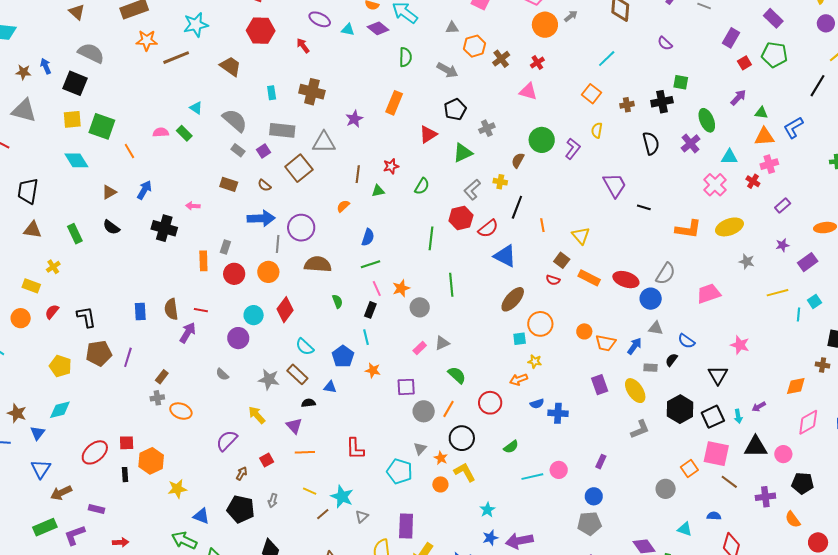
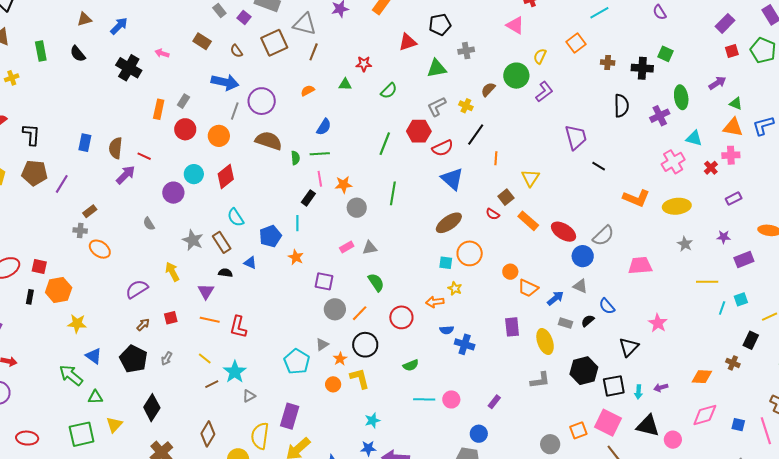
yellow semicircle: (597, 130) -> (540, 56), moved
purple square: (263, 151) -> (244, 17), turned -32
brown line: (358, 174) -> (314, 52), moved
green semicircle: (337, 301) -> (295, 158), moved
red L-shape: (355, 449) -> (238, 327), moved

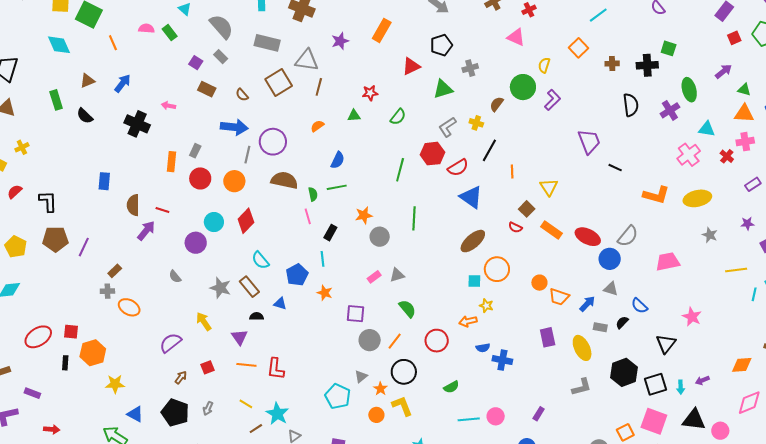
purple square: (244, 17) -> (196, 63), moved
green rectangle: (41, 51) -> (56, 100), moved
blue rectangle: (85, 143) -> (104, 181), moved
pink line: (320, 179) -> (308, 216), moved

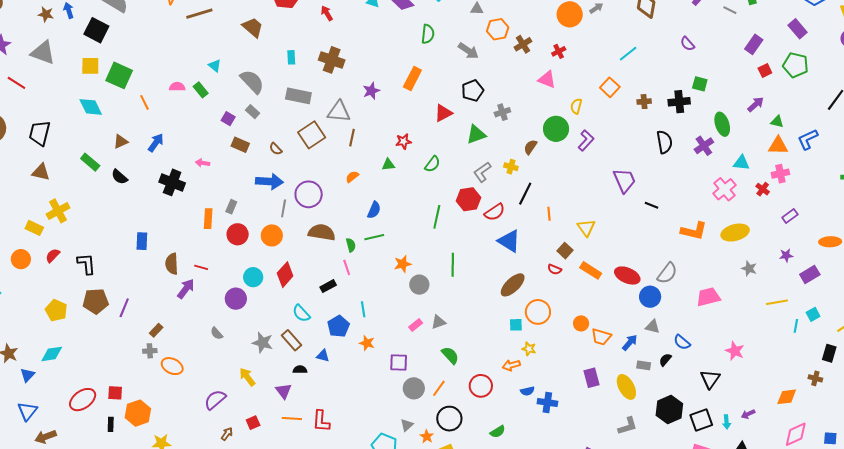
green rectangle: (56, 100) -> (90, 162), turned -30
yellow cross: (22, 147) -> (58, 211), size x1.6
black rectangle: (330, 233) -> (328, 286), moved, turned 35

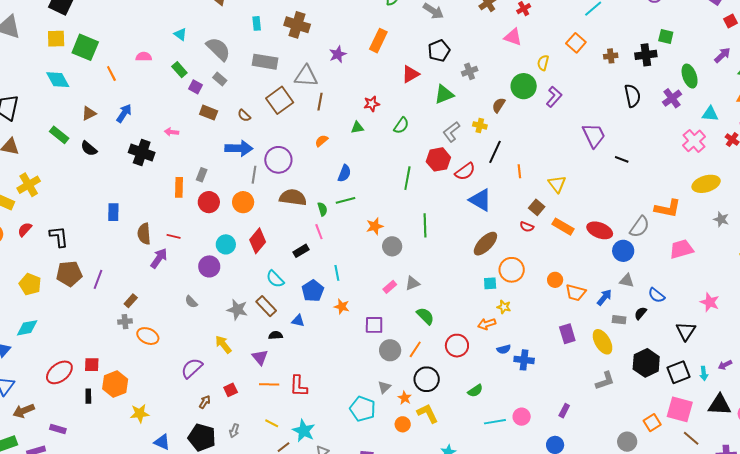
green rectangle: (201, 90) -> (179, 70), moved
orange L-shape: (694, 231) -> (668, 208), moved

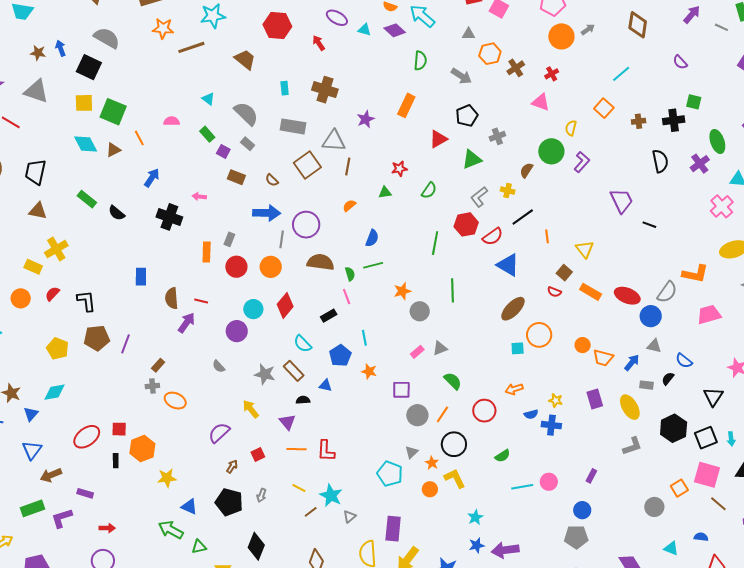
brown triangle: (89, 113) -> (113, 150), moved
black line: (495, 152) -> (523, 217), turned 30
yellow star: (504, 307) -> (556, 400), moved

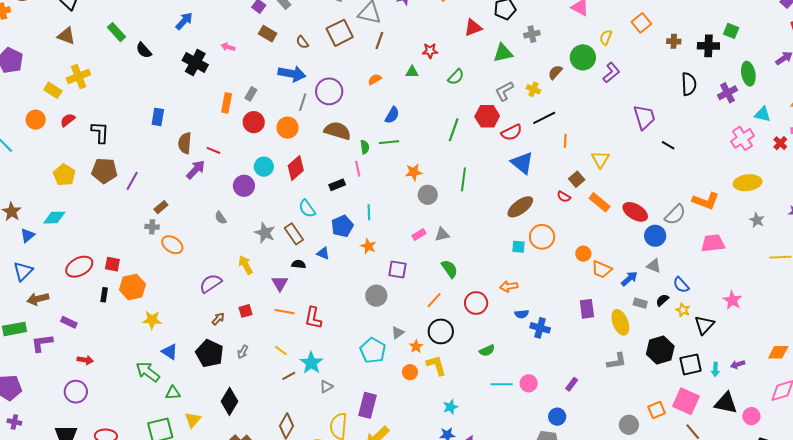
yellow star: (556, 400) -> (683, 310), moved
gray circle: (417, 415) -> (376, 296), moved

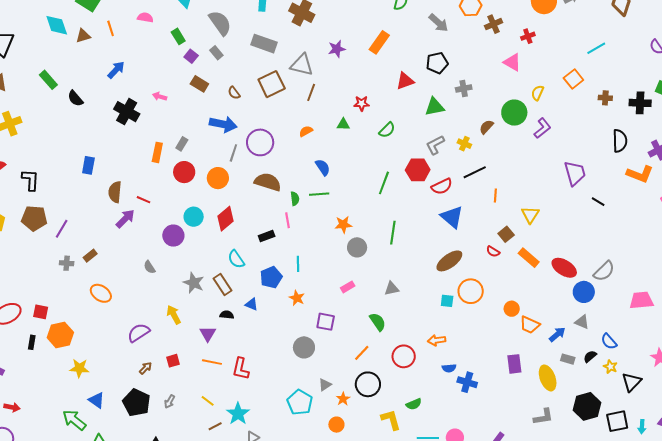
blue semicircle: (392, 115) -> (323, 167), turned -66
orange L-shape: (706, 201) -> (640, 174), moved
gray cross: (152, 227) -> (67, 263), moved
gray triangle: (442, 234) -> (392, 289), moved
yellow L-shape: (436, 365) -> (391, 420), moved

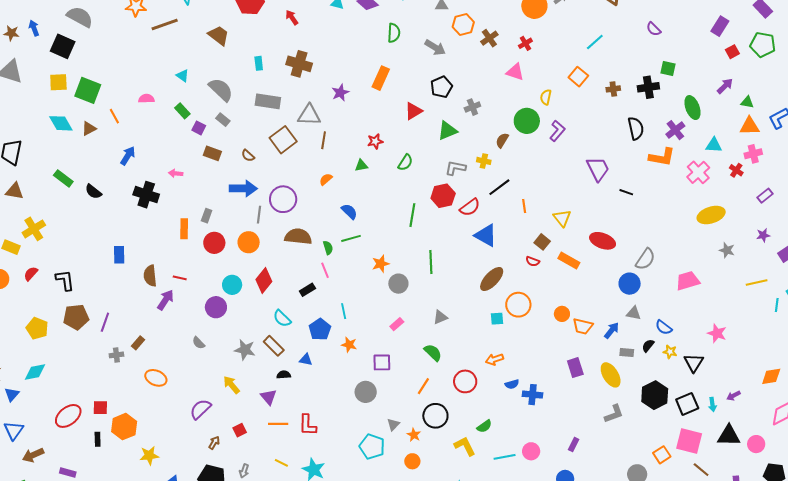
gray L-shape: (435, 145) -> (455, 168), turned 50
red ellipse: (564, 268) -> (603, 241), moved

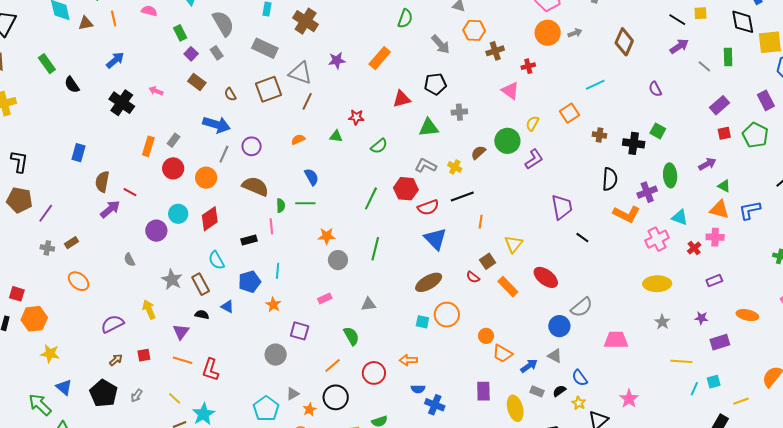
purple circle: (283, 199) -> (252, 146), size x0.7

